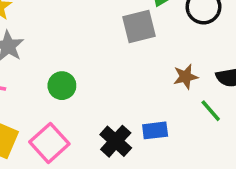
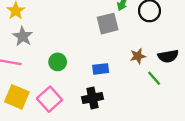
blue rectangle: (155, 130) -> (101, 69), moved
black cross: (116, 141) -> (92, 98), turned 36

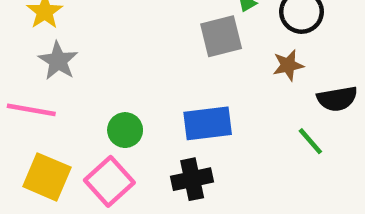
brown star: (138, 56) -> (288, 65), moved
green circle: (58, 62) -> (125, 130), moved
blue rectangle: (101, 69) -> (208, 123), size x1.5

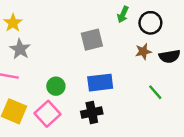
gray square: (221, 36) -> (92, 40), moved
black semicircle: (337, 99) -> (170, 56), moved

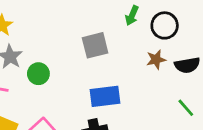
green circle: (56, 86) -> (38, 74), moved
green line: (155, 92) -> (186, 108), moved

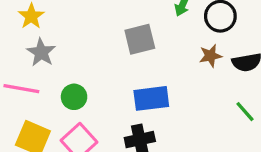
green circle: (38, 74) -> (74, 97), moved

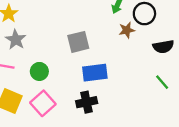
gray square: (140, 39) -> (78, 42), moved
brown star: (211, 56) -> (127, 30), moved

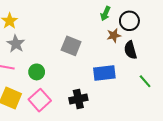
gray square: (78, 42) -> (71, 46), turned 36
black semicircle: (163, 47) -> (130, 50), moved, turned 84
blue rectangle: (95, 73) -> (104, 73), moved

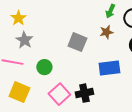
brown star: (114, 35) -> (106, 32), moved
pink square: (40, 100) -> (59, 94), moved

